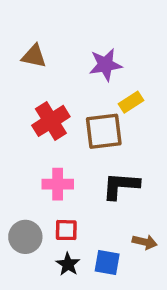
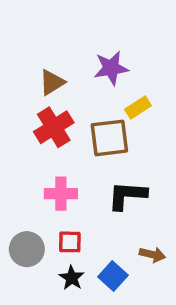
brown triangle: (34, 56) -> (52, 82), moved, turned -44
blue square: (107, 262) -> (113, 276), turned 32

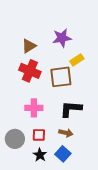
red cross: (54, 127) -> (30, 71), turned -35
brown arrow: (152, 255) -> (66, 133), moved

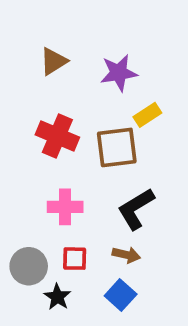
brown triangle: (29, 46) -> (54, 61), moved
black L-shape: (71, 109) -> (136, 209), turned -35
black star: (40, 155) -> (57, 297), moved

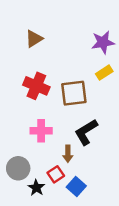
purple star: (119, 73) -> (103, 42), moved
yellow rectangle: (147, 115) -> (104, 73), moved
brown arrow: (126, 255) -> (68, 154), moved, turned 77
red square: (75, 259) -> (56, 174), moved, turned -35

